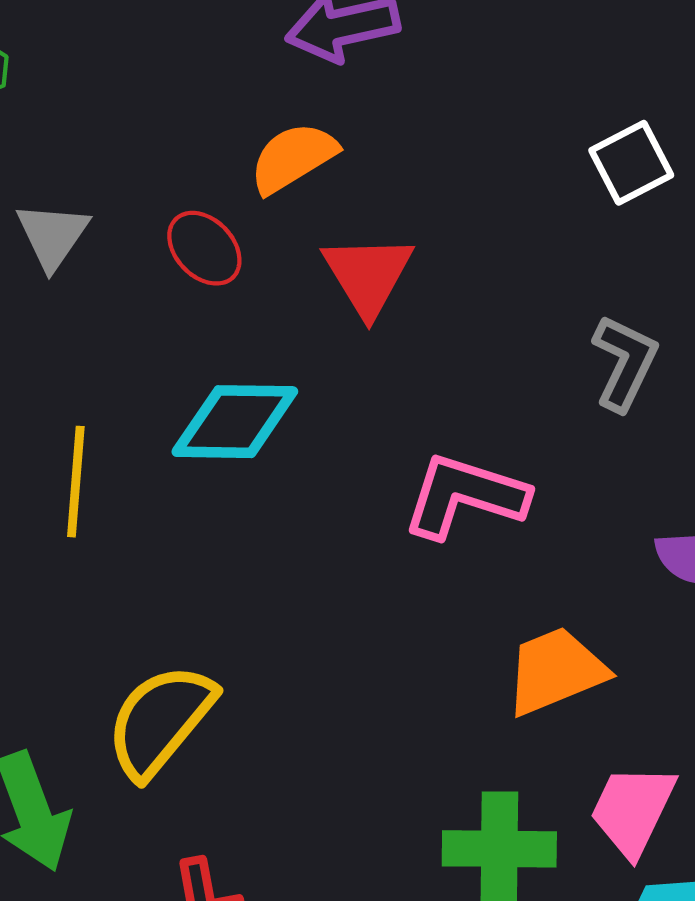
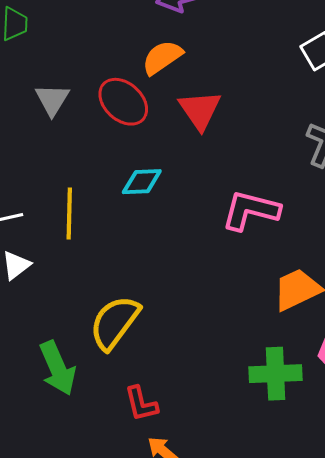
red ellipse: (204, 248) -> (123, 102), size x1.4
cyan diamond: (235, 422) -> (142, 182), size x0.7

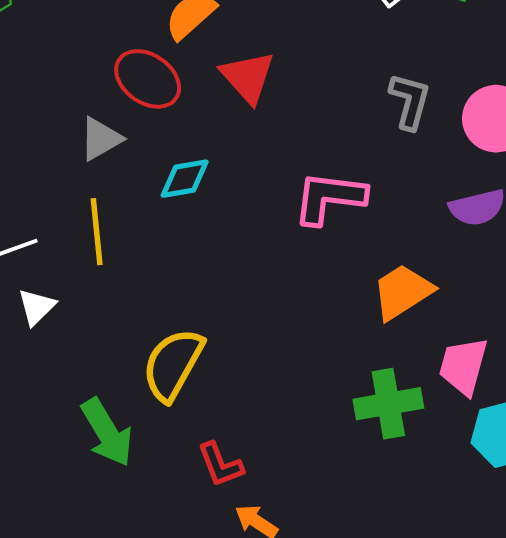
gray triangle: (52, 100) -> (101, 139), moved, turned 36

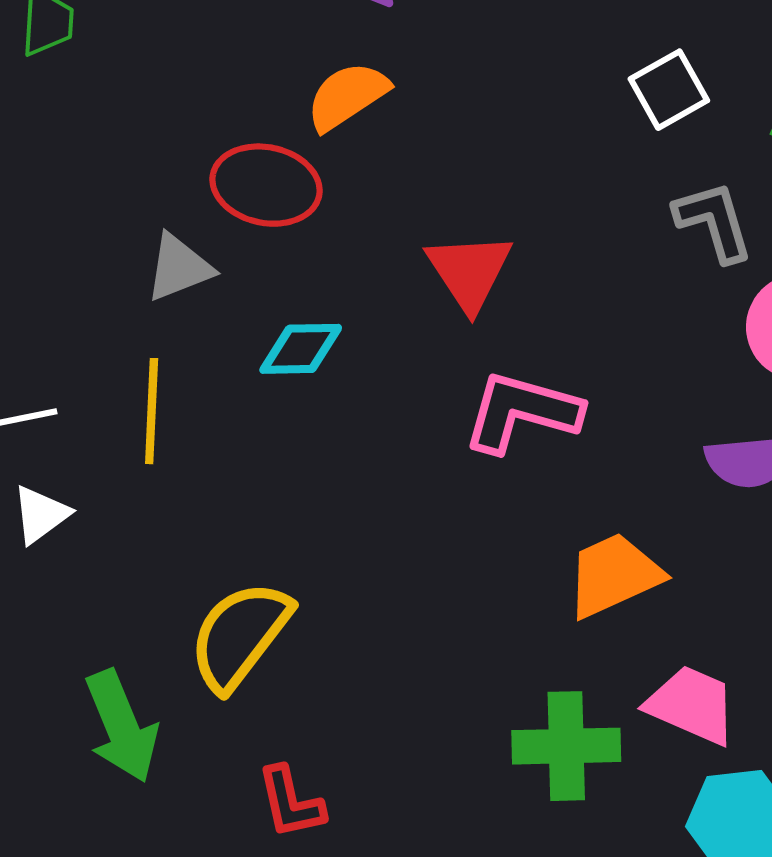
red triangle: (248, 77) -> (469, 271), moved
red ellipse: (148, 79) -> (266, 185), turned -32
gray L-shape: (410, 101) -> (714, 221), moved, turned -40
pink trapezoid: (463, 366) -> (692, 705), turned 90

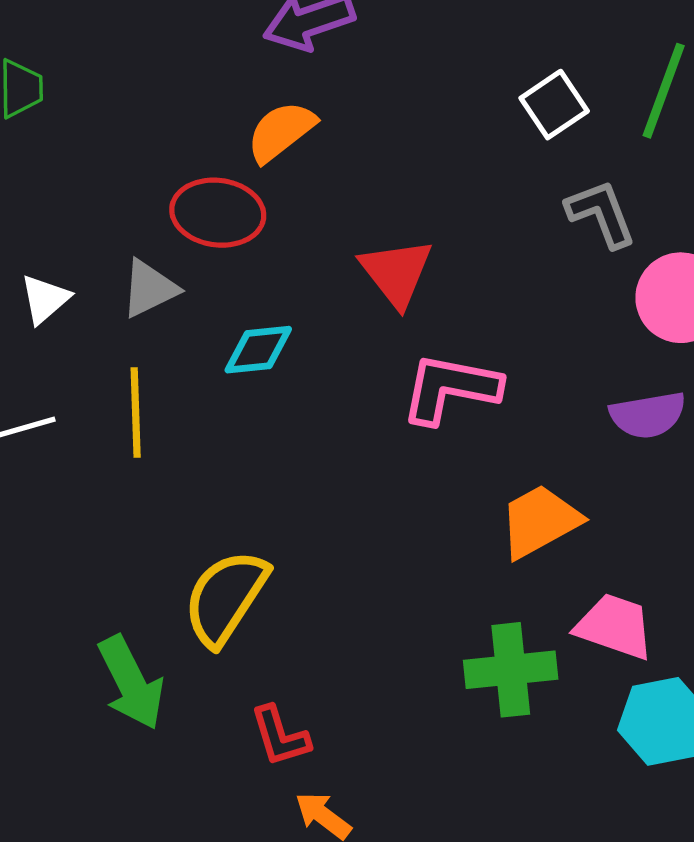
white triangle: (41, 515) -> (45, 299), moved

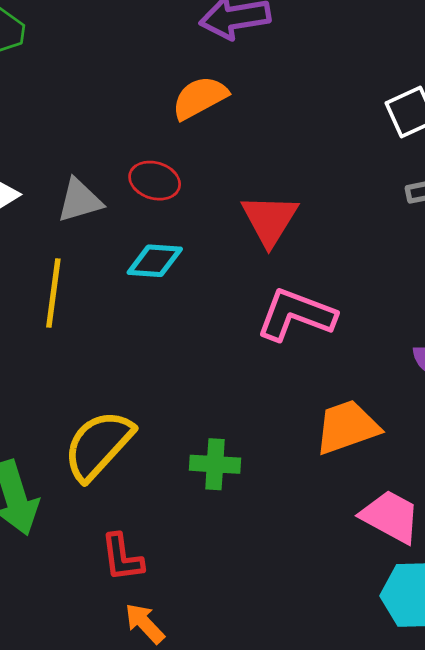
red ellipse: (218, 213) -> (155, 181), moved, size x0.7
green cross: (511, 670) -> (215, 464), moved, size x0.7

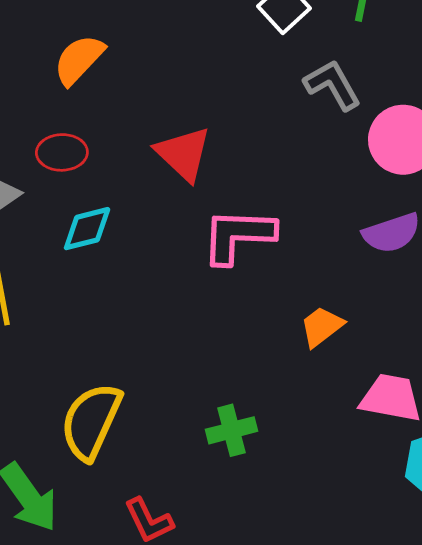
orange trapezoid: (347, 427) -> (322, 327), size x0.7
green cross: (215, 464) -> (232, 430), moved

